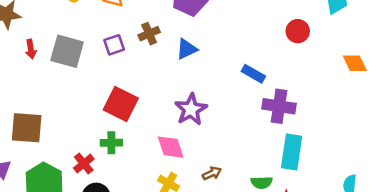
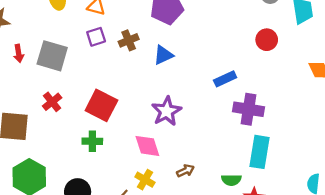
purple square: (114, 45) -> (96, 37), moved
blue rectangle: (253, 74) -> (225, 79), turned -55
red cross: (84, 164) -> (52, 102), moved

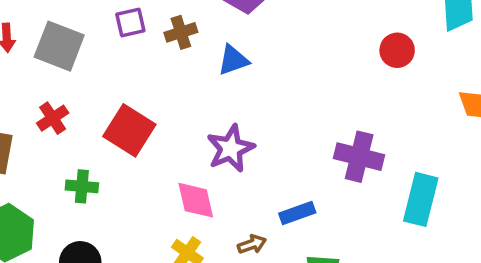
blue rectangle: (225, 79) -> (297, 213), moved
green cross: (92, 141) -> (82, 186), moved
cyan rectangle: (260, 152) -> (421, 199), moved

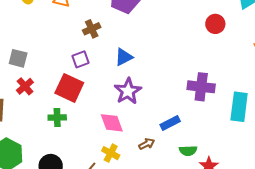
purple square: (130, 22) -> (81, 59), moved
gray square: (59, 46) -> (18, 58), moved, size x0.7
blue triangle: (233, 60) -> (124, 57), moved
green cross: (82, 186) -> (57, 118), moved

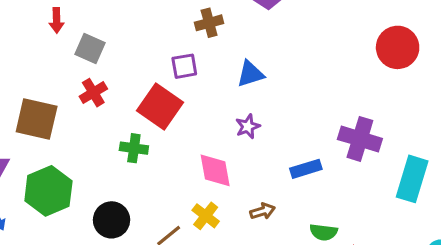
red circle: (215, 24) -> (398, 47), size x1.4
purple star: (128, 91) -> (248, 126), size x0.6
blue rectangle: (170, 123) -> (306, 169), moved

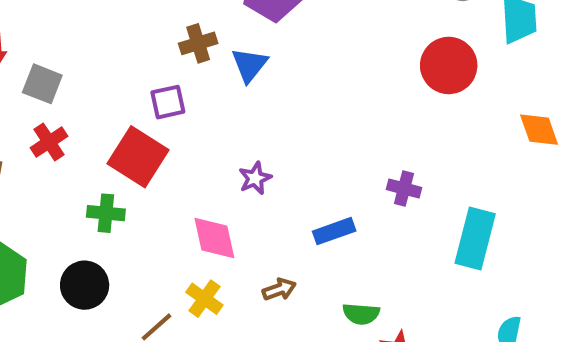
blue triangle: (250, 74) -> (250, 65), moved, turned -32
purple cross: (360, 139) -> (404, 189), size x0.6
black circle: (112, 220) -> (85, 285), moved

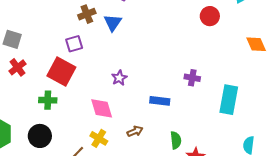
red circle: (449, 65) -> (210, 16), size x0.7
blue rectangle: (334, 231) -> (160, 101), turned 30
green semicircle: (361, 314) -> (176, 140), turned -96

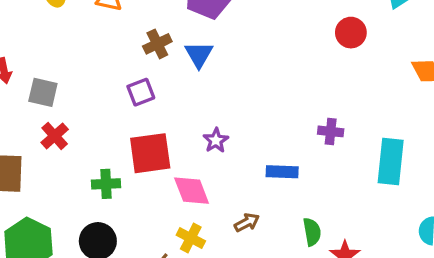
red square: (61, 71) -> (150, 153), moved, turned -32

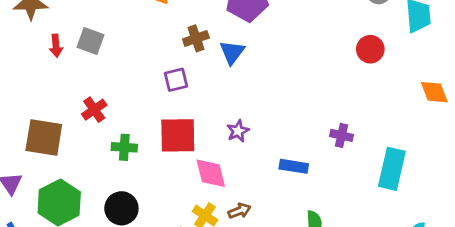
gray square: (43, 92) -> (90, 41), moved
green cross: (106, 184) -> (124, 147), moved
brown arrow: (247, 222) -> (239, 211), moved

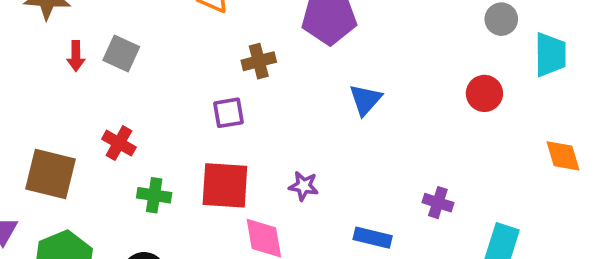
blue triangle: (232, 52) -> (365, 100), moved
red cross: (94, 110) -> (119, 143), turned -30
purple star: (238, 131) -> (304, 186), turned 30

